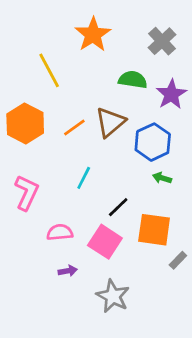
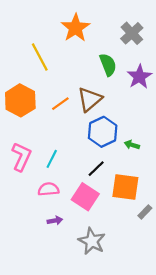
green semicircle: (133, 80) -> (108, 65), turned 60
blue hexagon: (153, 142) -> (103, 132), moved
cyan line: (84, 178) -> (52, 159), moved

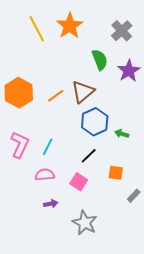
yellow line: (40, 57) -> (37, 29), moved
orange square: (125, 187) -> (116, 173), size x0.6
pink square: (85, 197) -> (79, 182), size x0.7

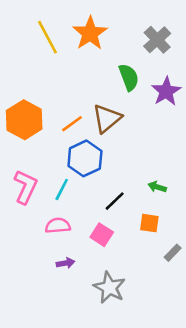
blue hexagon: (95, 122) -> (85, 158), moved
green arrow: (122, 134) -> (157, 187), moved

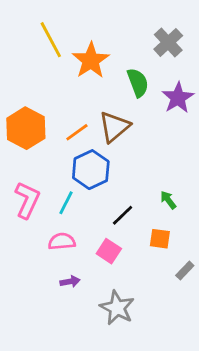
orange star: (90, 33) -> (91, 60), moved
green arrow: (157, 187) -> (168, 200), turned 36

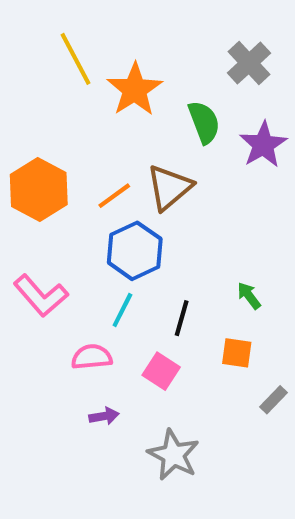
pink L-shape: (27, 200) -> (41, 296), turned 114
cyan line: (66, 203) -> (122, 310), moved
black line: (123, 215) -> (182, 318), turned -30

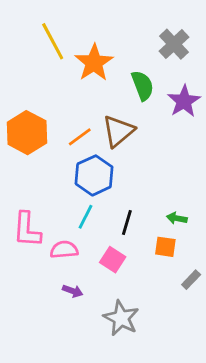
pink L-shape: (41, 296) -> (27, 230), moved, turned 45
green arrow: (249, 296) -> (177, 218), moved, turned -42
purple arrow: (104, 416) -> (73, 291), turned 30

